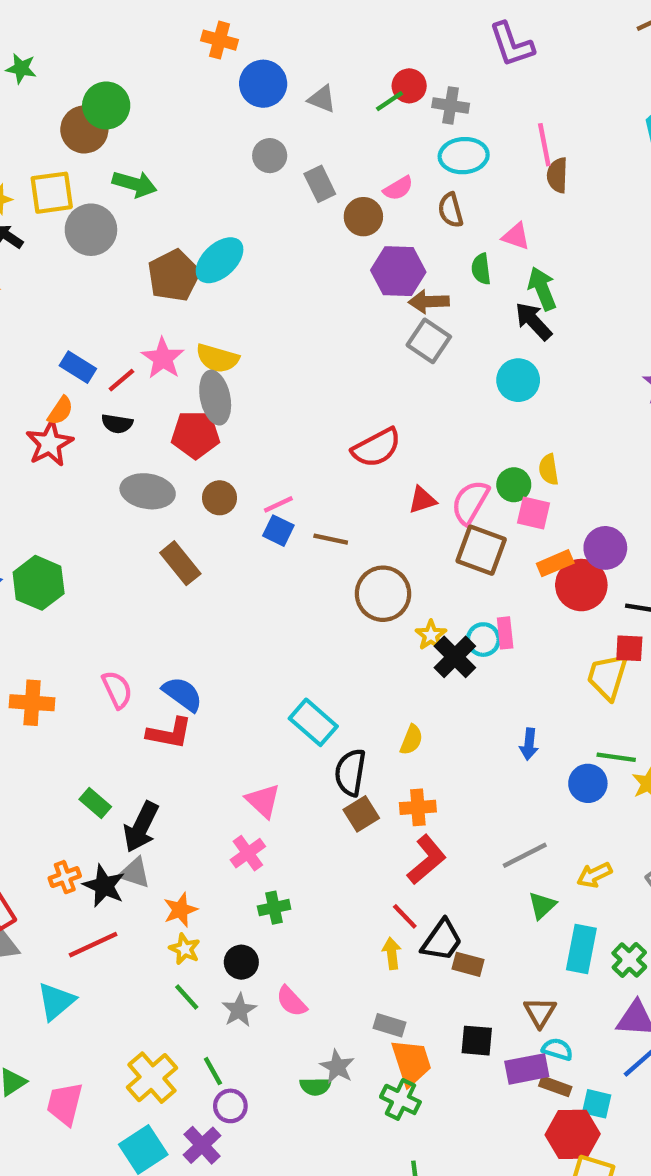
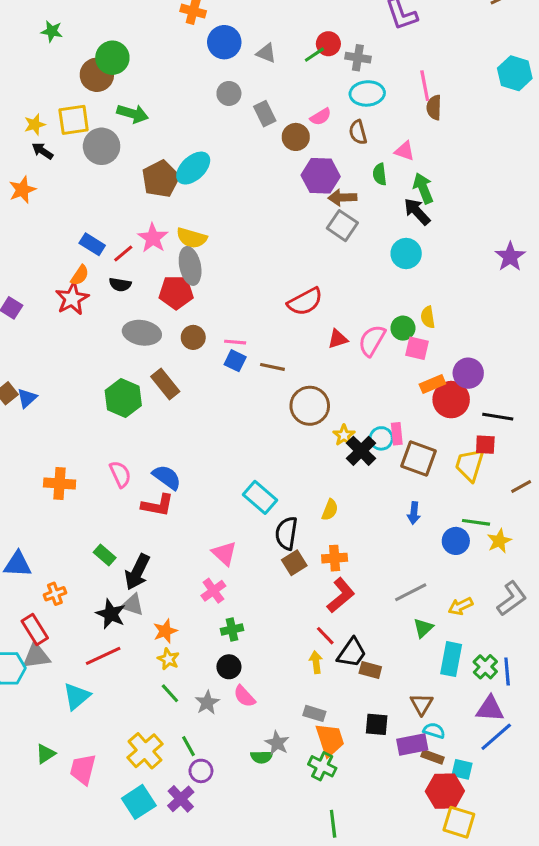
pink line: (278, 504) -> (235, 342), turned 30
brown square: (481, 550) -> (418, 459), moved
green hexagon: (39, 583) -> (123, 398), moved
orange cross: (65, 877) -> (55, 594), moved
black circle: (241, 962) -> (229, 667), moved

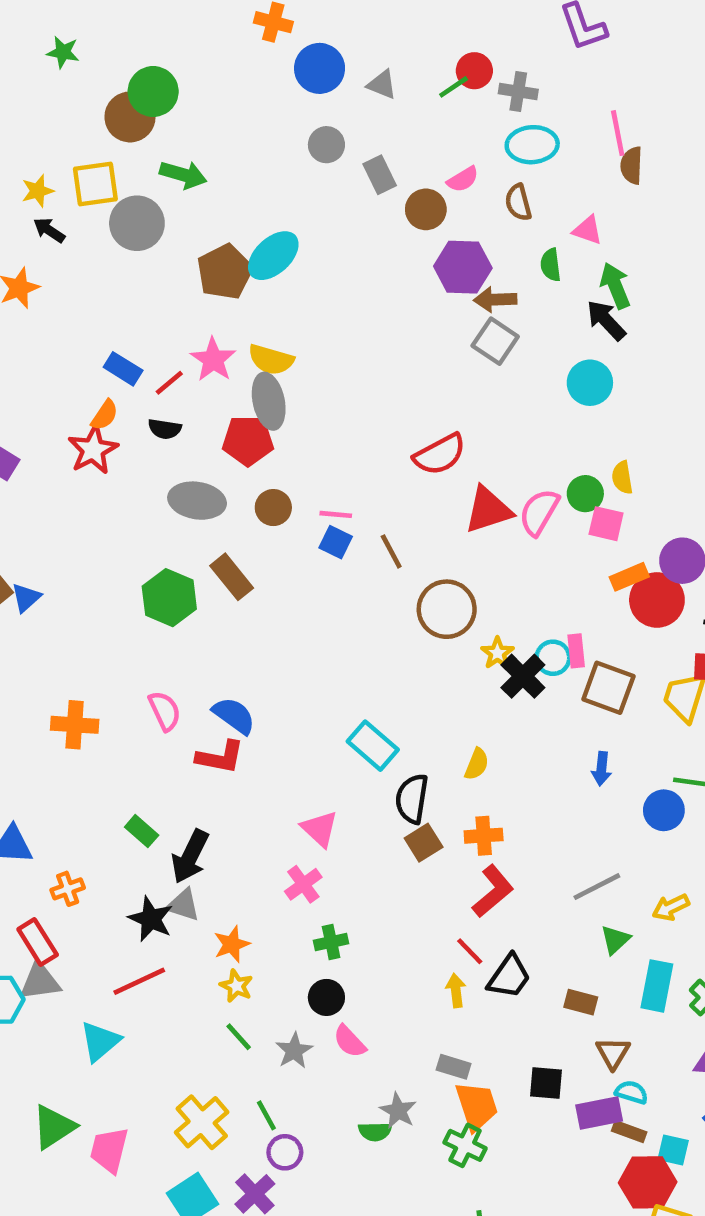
red triangle: (338, 339) -> (488, 510), size x1.6
brown line: (272, 367) -> (391, 551), turned 50
brown rectangle: (370, 670) -> (581, 1002), moved
green triangle: (46, 754) -> (54, 1127), size x1.5

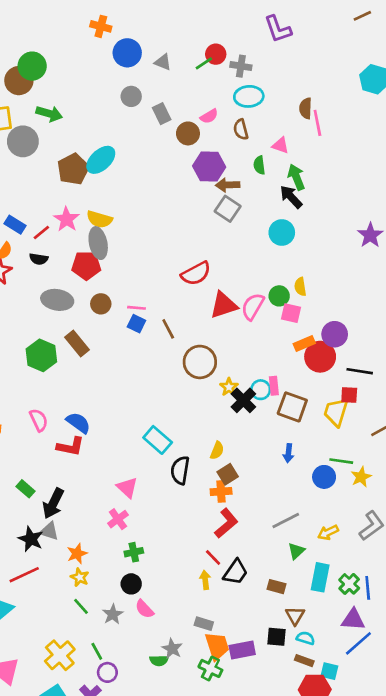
pink line: (618, 133) -> (317, 123), moved
brown square: (424, 843) -> (228, 474), moved
black square: (546, 1083) -> (277, 637), moved
purple rectangle: (599, 1113) -> (242, 650), moved

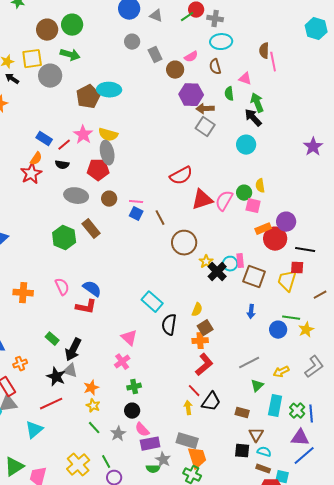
green circle: (32, 66) -> (72, 25), moved
cyan ellipse: (101, 160) -> (109, 90), turned 45
gray rectangle: (204, 624) -> (187, 441), size x1.5
purple rectangle: (242, 650) -> (150, 444), moved

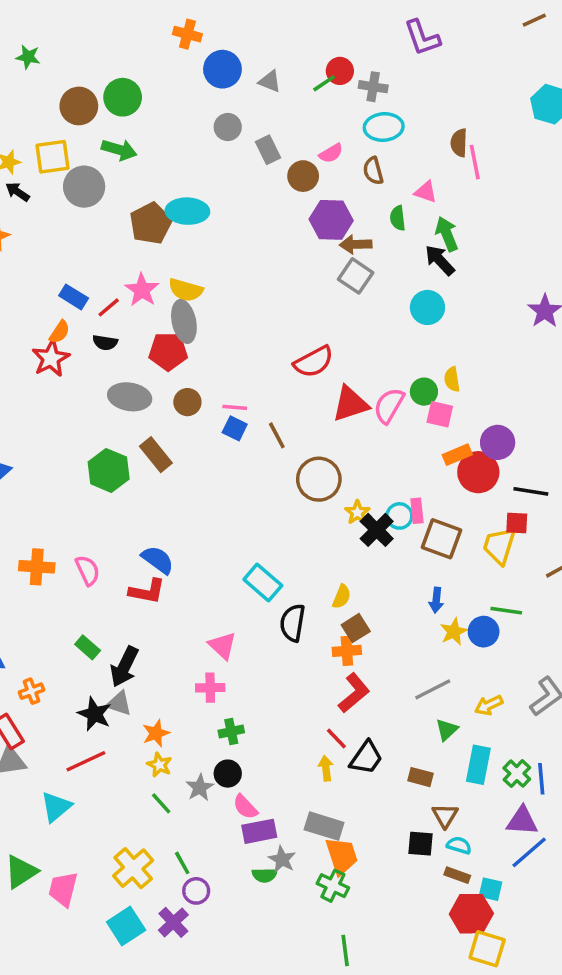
pink semicircle: (62, 287) -> (88, 570), moved
yellow star: (306, 330) -> (454, 632), moved
pink cross: (122, 362) -> (210, 688), turned 35
gray star: (118, 434) -> (200, 788), moved

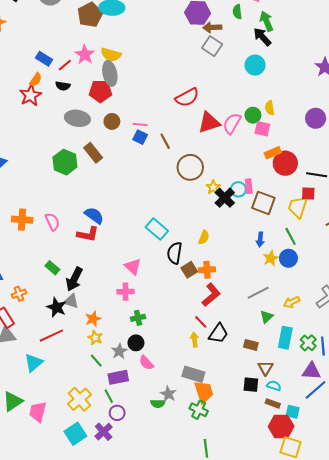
purple circle: (498, 442) -> (316, 118), moved
green line: (506, 611) -> (291, 236), moved, turned 54
brown square: (356, 628) -> (189, 270), moved
purple rectangle: (259, 831) -> (118, 377), moved

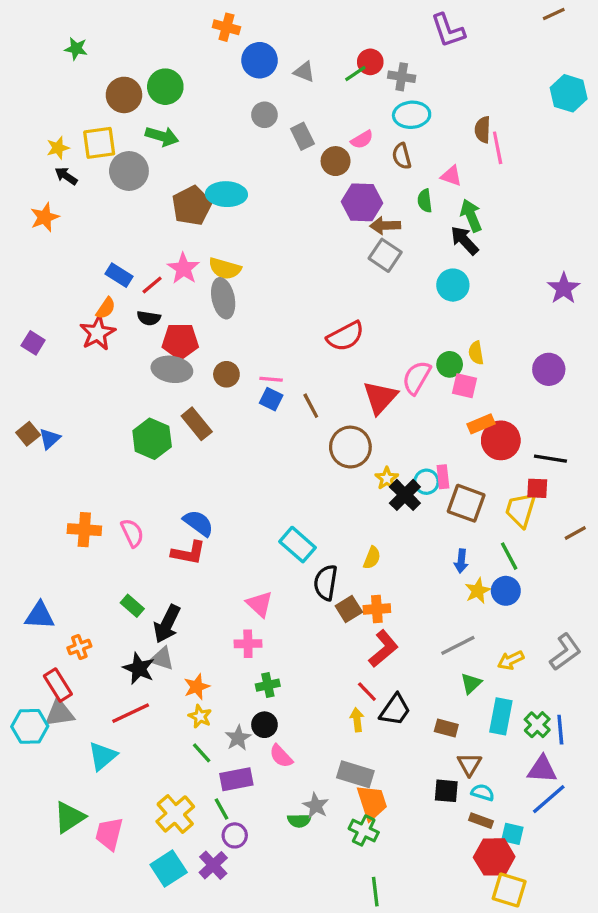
red pentagon: (100, 91) -> (180, 341), moved
red triangle: (209, 122) -> (380, 397), moved, turned -30

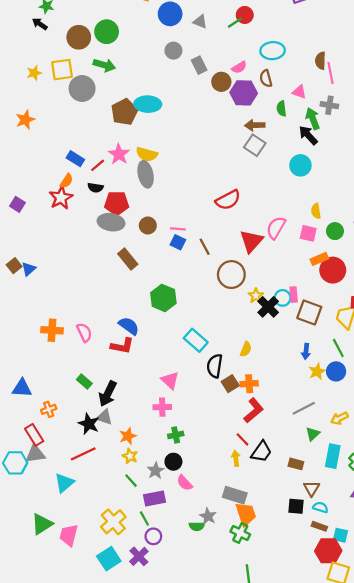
gray cross: (402, 77) -> (329, 105), moved
black arrow: (66, 176) -> (40, 24), moved
purple hexagon: (362, 202) -> (244, 93), moved
green circle: (450, 364) -> (335, 231), moved
green hexagon: (152, 439) -> (163, 298), moved

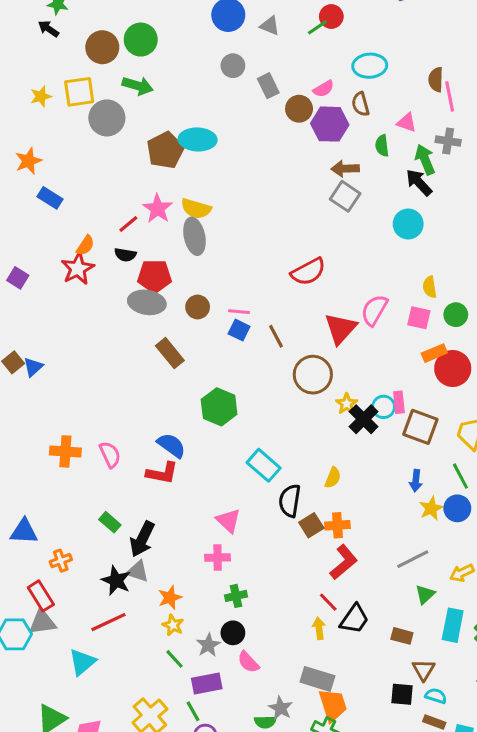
blue rectangle: (75, 159) -> (50, 198), moved

